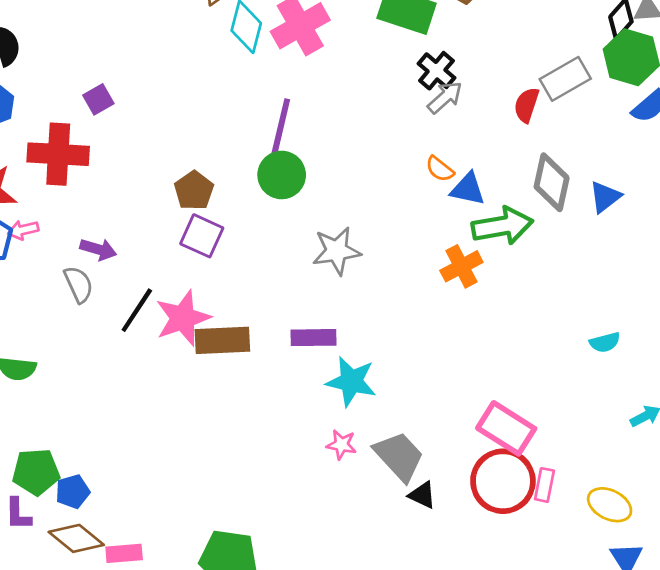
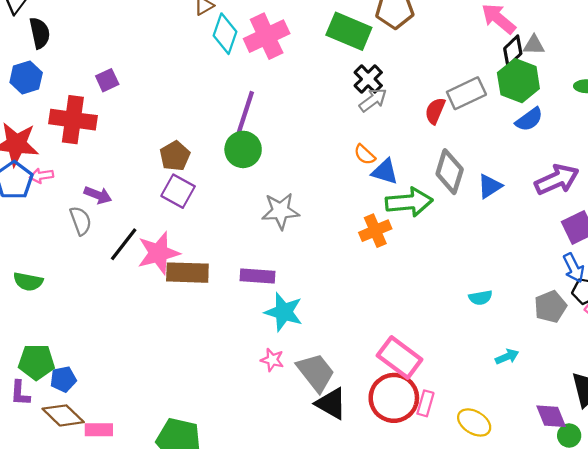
black triangle: (422, 495) -> (331, 403), size x1.5

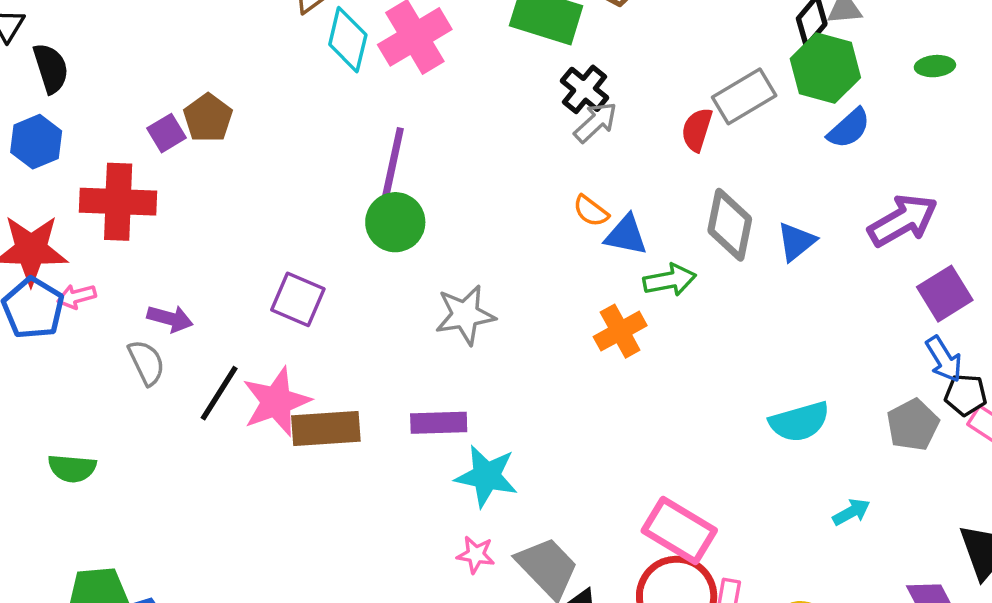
brown pentagon: (175, 156) -> (208, 118), moved
green arrow: (409, 202) -> (670, 280), size x0.7
cyan semicircle: (481, 298) -> (799, 422), size x1.6

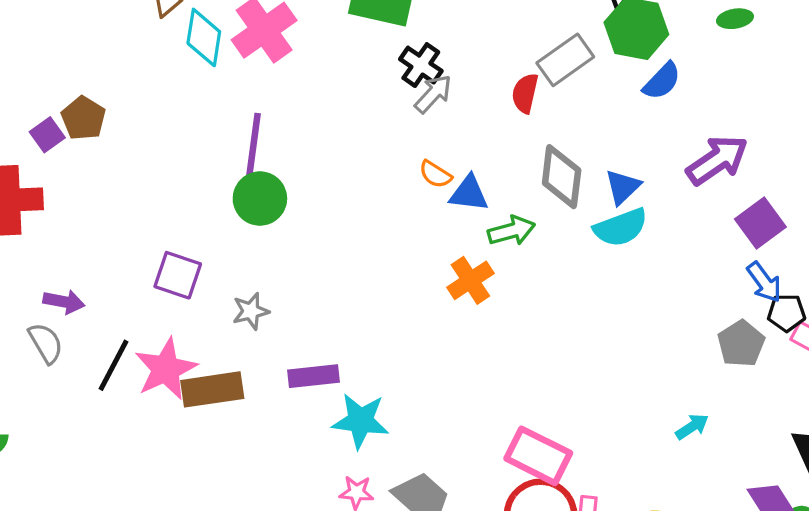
gray star: (465, 315) -> (251, 311), moved, size x0.7
cyan semicircle: (799, 422) -> (621, 228), moved

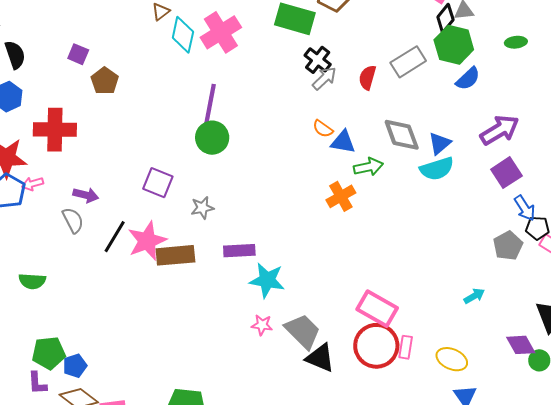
red semicircle: (525, 93) -> (367, 78), moved
purple square: (47, 135) -> (78, 54), moved, turned -35
gray diamond: (562, 177) -> (402, 135), turned -30
purple square: (760, 223) -> (506, 173), moved

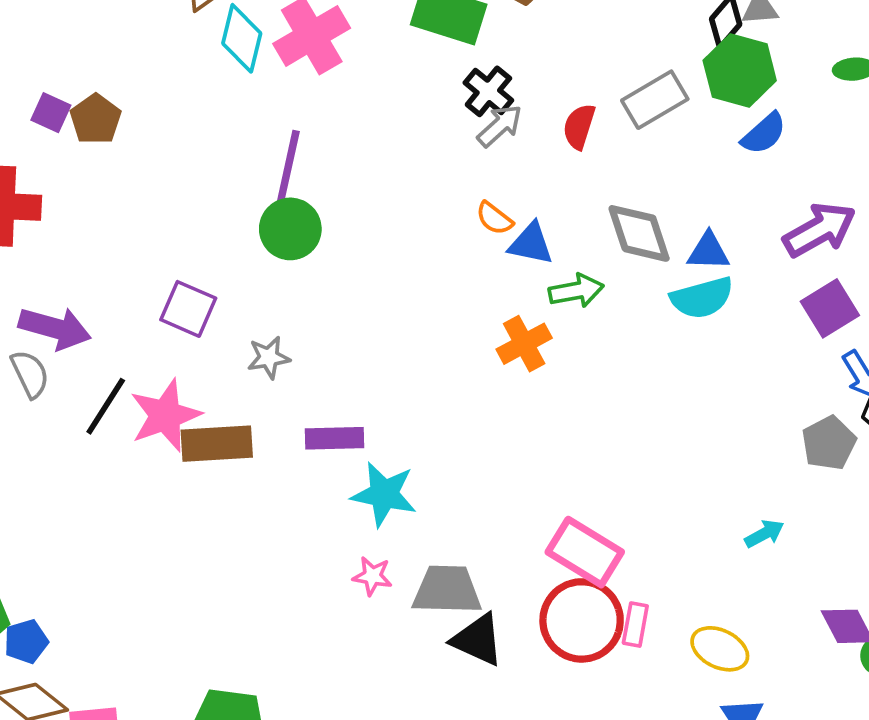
purple square: (78, 54) -> (51, 113), moved
blue triangle: (440, 143) -> (708, 251), turned 40
purple arrow: (86, 195) -> (55, 328), size x1.5
gray trapezoid: (303, 331) -> (447, 590), turned -45

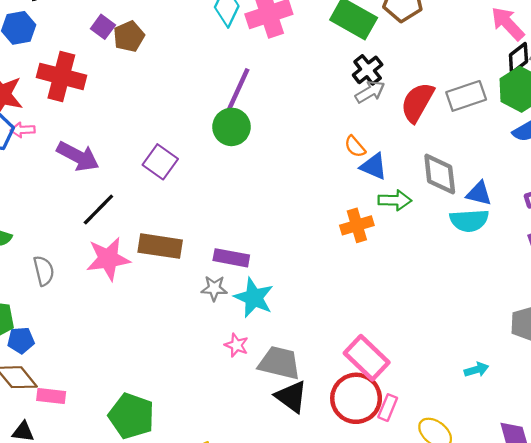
red semicircle: (579, 126) -> (417, 102), size x1.5
gray star: (269, 357) -> (214, 288), moved
gray semicircle: (30, 374) -> (44, 271), moved
pink star: (165, 415) -> (108, 259), moved

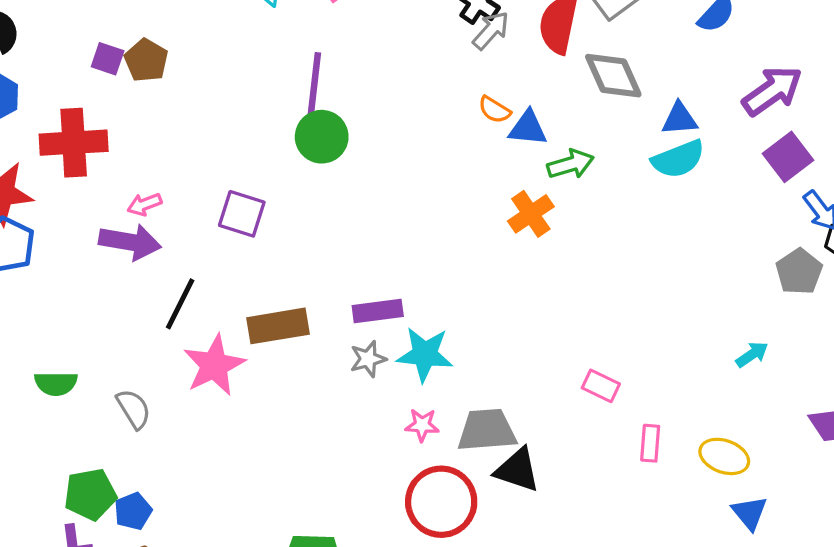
pink arrow: (23, 130) -> (144, 204), moved
gray diamond: (440, 174) -> (613, 76), moved
pink rectangle: (367, 358) -> (601, 386), size x0.6
red circle: (356, 398) -> (441, 502), moved

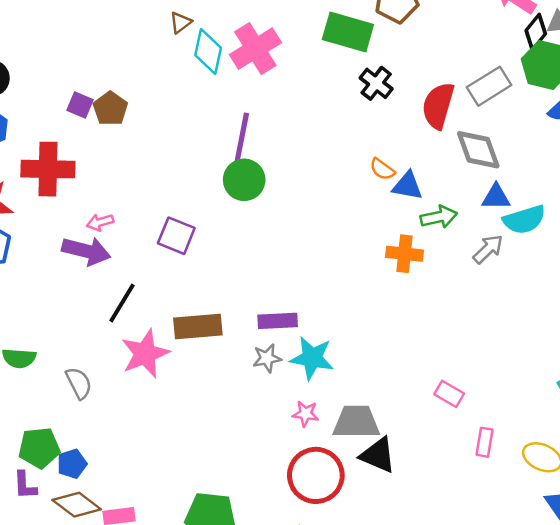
gray arrow: (491, 30) -> (488, 249), moved
blue triangle: (680, 119) -> (496, 197), moved
orange cross: (531, 214) -> (405, 254), turned 36

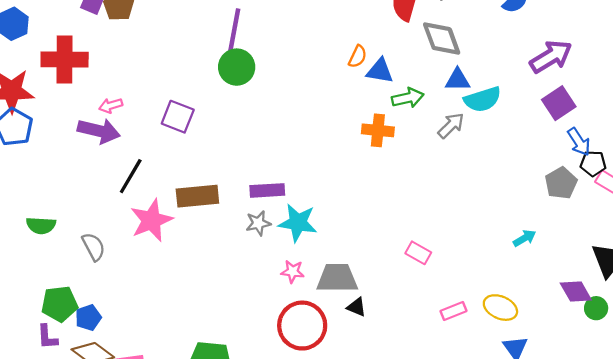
orange semicircle: (382, 169) -> (358, 57), turned -100
pink rectangle: (485, 442) -> (454, 311), moved, turned 60
black triangle: (378, 455) -> (356, 307), size x0.6

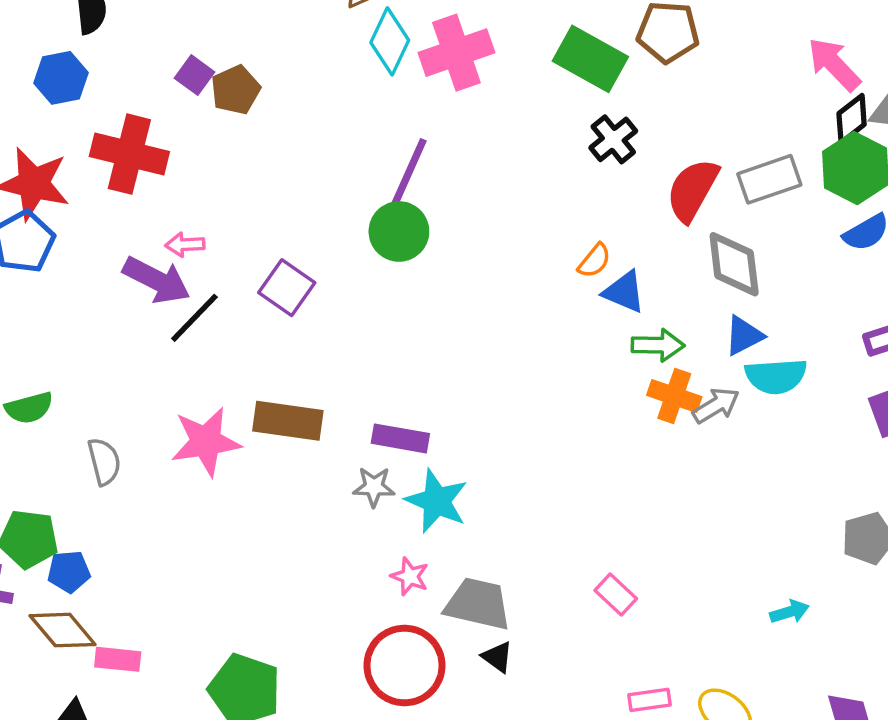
blue triangle: (458, 80) -> (744, 336), turned -40
orange cross: (378, 130) -> (674, 396), moved
black line: (131, 176) -> (194, 318), moved
green semicircle: (41, 225) -> (29, 408), turned -32

